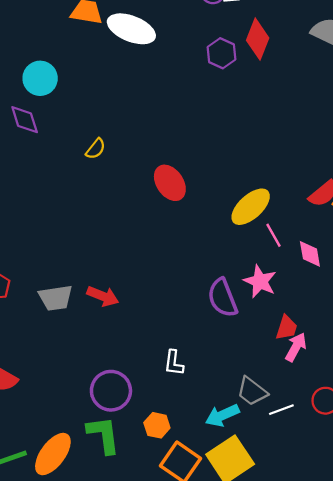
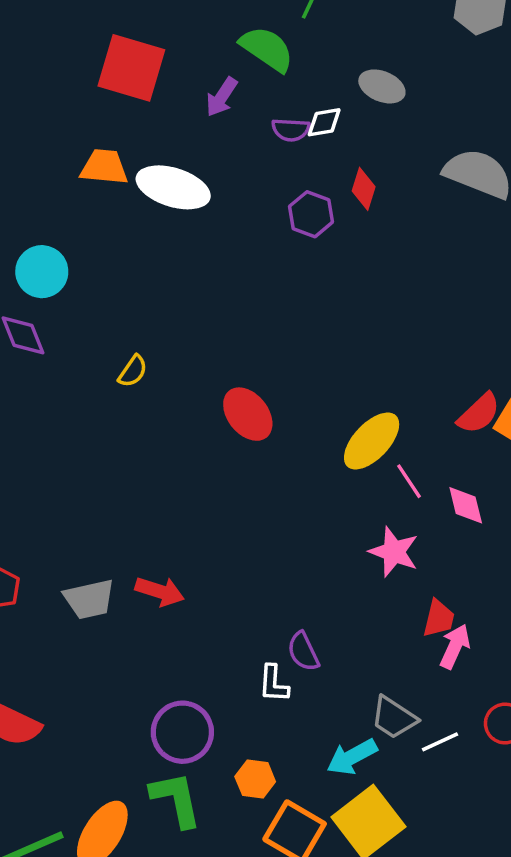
red diamond: (258, 39) -> (364, 189), size x0.7
purple semicircle: (223, 298) -> (303, 652), moved, size x0.7

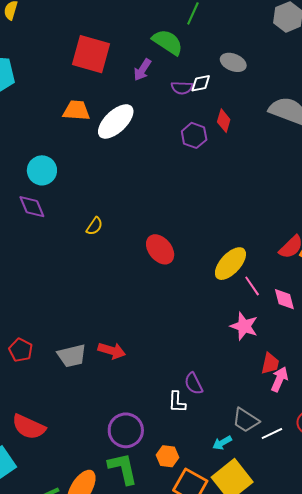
white ellipse: (173, 187) -> (116, 121), turned -60
cyan arrow: (352, 757) -> (222, 443), size x0.7

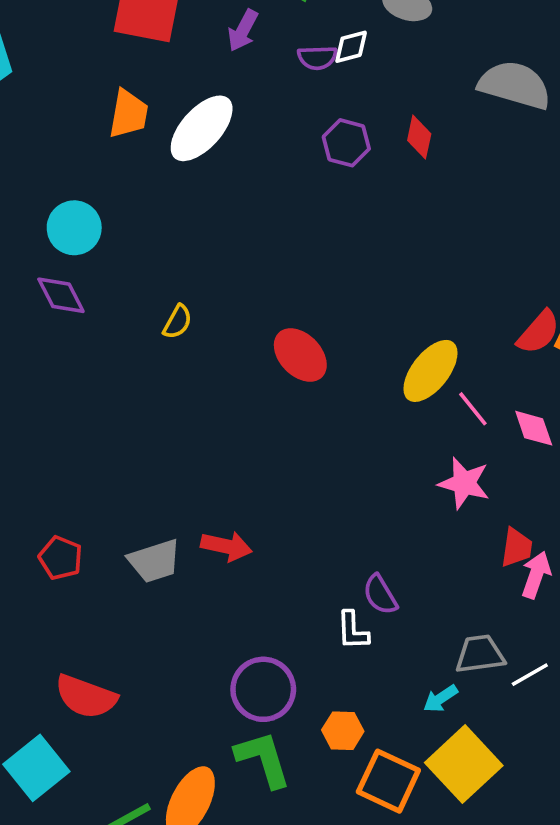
orange trapezoid: (76, 111) -> (128, 114), turned 100
red diamond: (224, 121) -> (419, 137), moved
gray trapezoid: (246, 420) -> (480, 654), turned 144

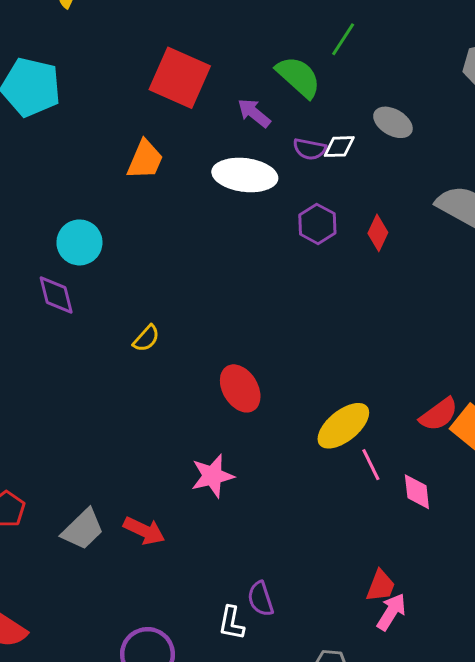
purple arrow: (243, 30) -> (254, 113), turned 88
white ellipse: (202, 128) -> (245, 175), moved, turned 42
pink star: (464, 483) -> (213, 476), moved, turned 30
gray trapezoid: (154, 561) -> (83, 529), turned -39

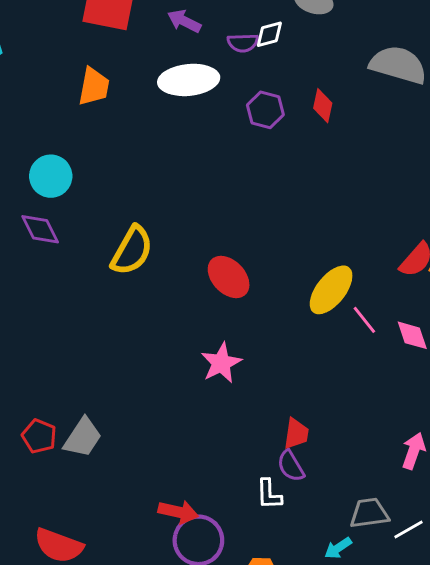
yellow semicircle: (146, 338) -> (132, 250), size x1.8
gray trapezoid: (83, 529) -> (83, 438), moved
red arrow: (144, 531) -> (178, 512), moved
red trapezoid: (381, 586) -> (296, 434), moved

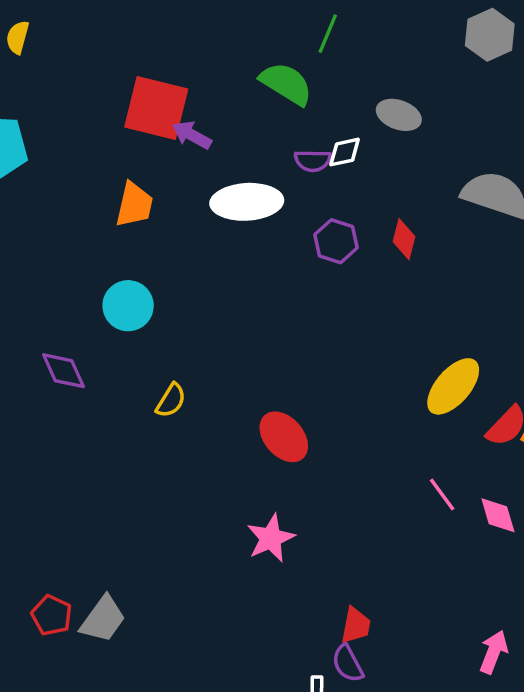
purple arrow: (184, 21) -> (192, 135), moved
cyan circle: (51, 176) -> (128, 306), moved
yellow semicircle: (132, 250) -> (171, 400), size x0.6
yellow ellipse: (331, 290) -> (453, 386), moved

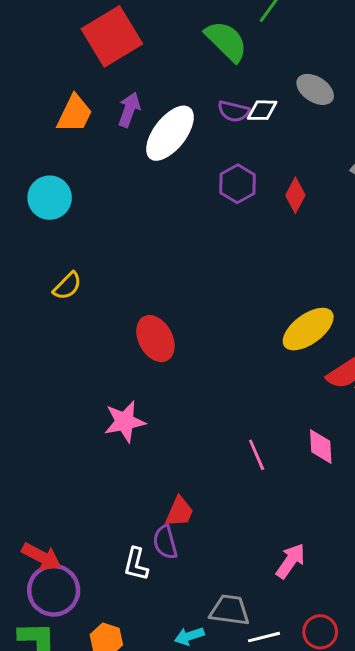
red square: (156, 108) -> (112, 36), turned 32
purple arrow: (192, 135) -> (129, 110), moved, turned 68
white ellipse: (247, 202) -> (170, 133), turned -62
pink line: (442, 494) -> (257, 455), moved

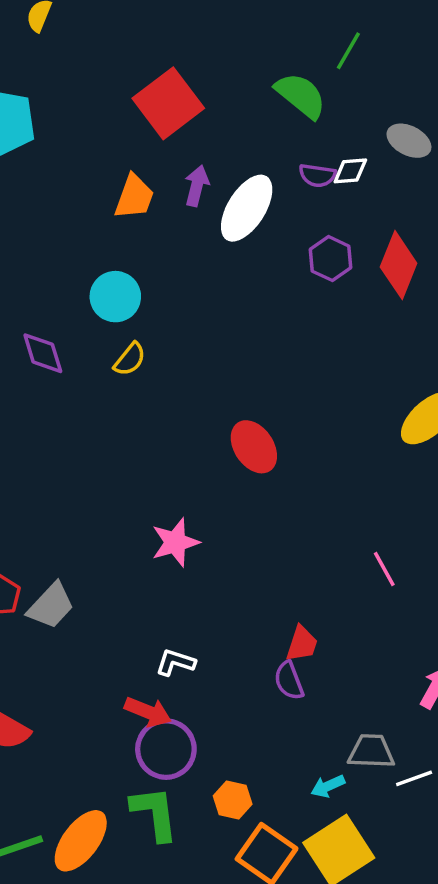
red diamond: (295, 195) -> (399, 265), size x1.6
yellow semicircle: (67, 286) -> (130, 359), moved
pink star: (125, 422) -> (175, 542), moved
white L-shape: (136, 564) -> (175, 662), moved, turned 100

